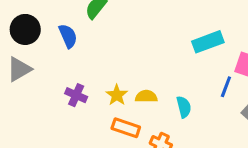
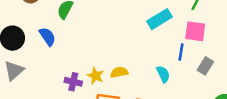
purple cross: (76, 95) -> (73, 82), moved
cyan semicircle: (184, 107) -> (163, 74), moved

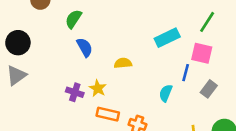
blue semicircle: (47, 37) -> (85, 47), moved
yellow semicircle: (119, 72) -> (123, 63), moved
cyan semicircle: (163, 74) -> (166, 93), turned -138

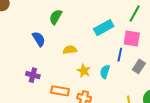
green semicircle: (73, 19) -> (56, 17), moved
yellow star: (98, 88) -> (84, 71), moved

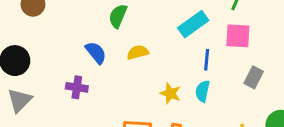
yellow semicircle: (70, 50) -> (138, 52), moved
blue line: (120, 55) -> (207, 60), moved
purple cross: (33, 75) -> (77, 87), moved

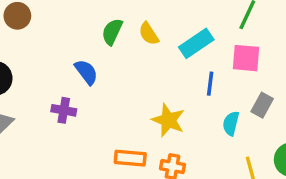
yellow semicircle: (138, 52) -> (149, 34), moved, turned -110
cyan semicircle: (203, 91) -> (231, 123), moved
yellow star: (170, 93) -> (168, 120), size x1.4

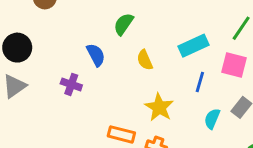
yellow semicircle: (149, 34) -> (145, 60), moved

